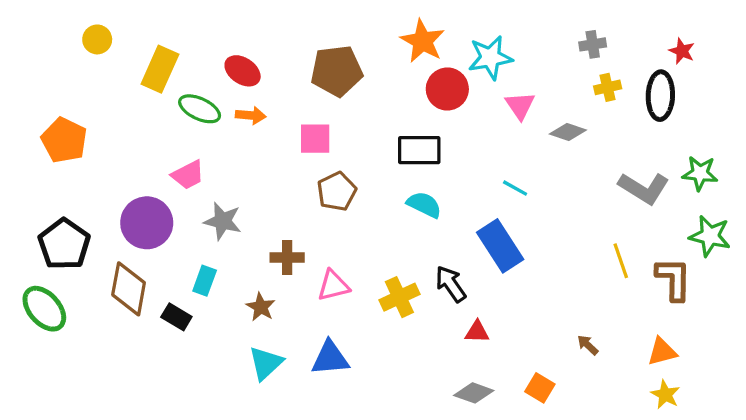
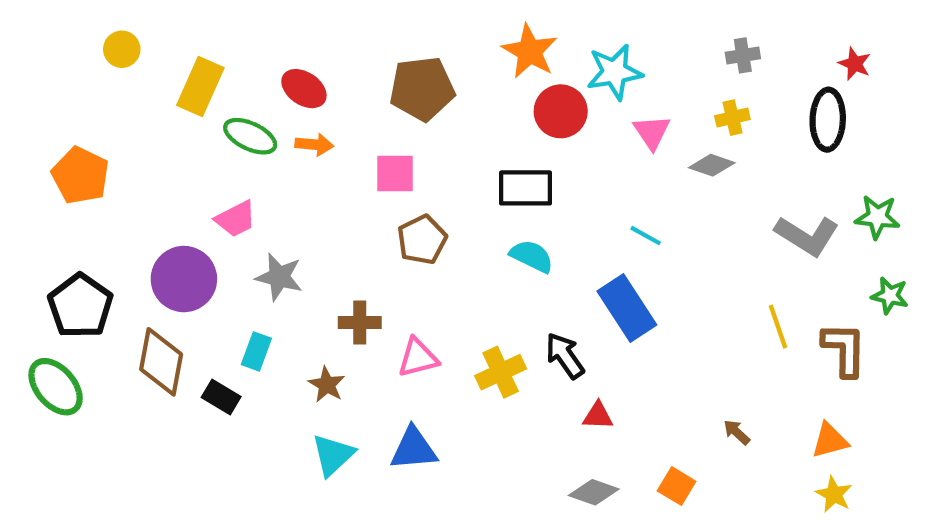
yellow cross: (608, 87) -> (732, 118), moved
green star: (710, 236) -> (890, 296), size x0.7

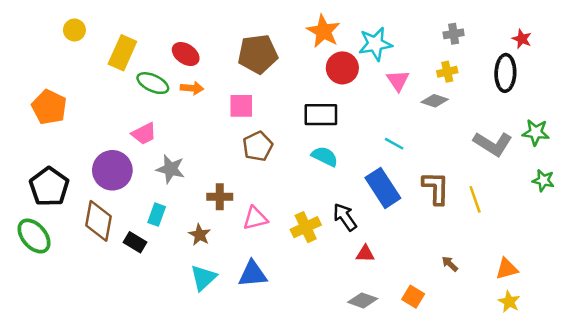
brown L-shape: (844, 349) -> (436, 188), moved

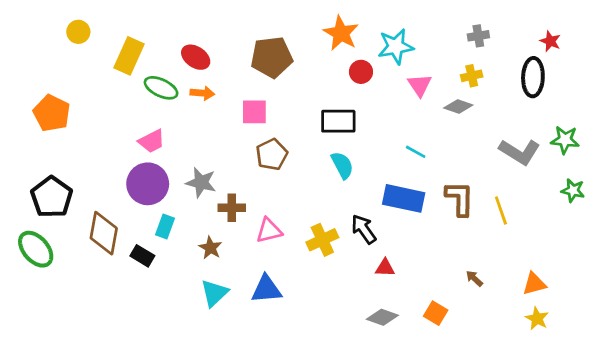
red circle: (342, 68) -> (361, 72), size x0.7
cyan semicircle: (325, 156) -> (342, 165), turned 36
gray star: (170, 169) -> (201, 182), moved
purple circle: (112, 170) -> (148, 184), moved
blue rectangle: (383, 188) -> (404, 198), turned -45

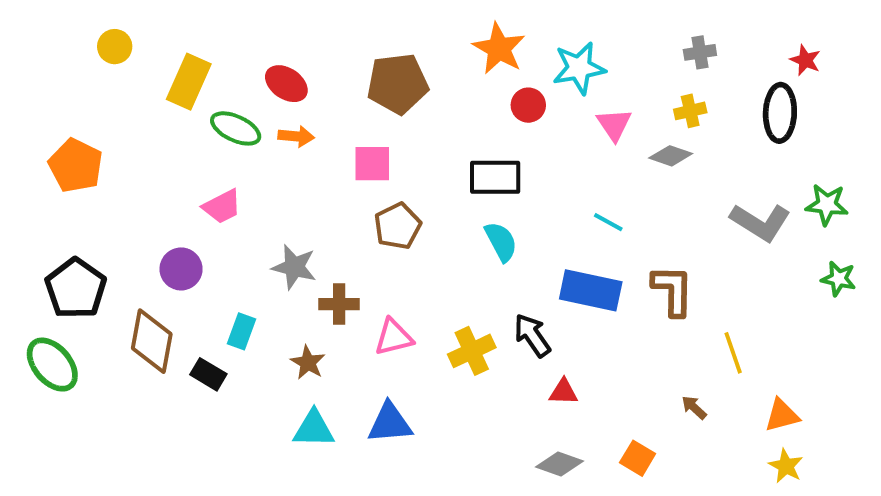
purple circle: (148, 184) -> (181, 269), moved, size x0.7
yellow line: (501, 210) -> (733, 353), moved
cyan triangle: (214, 293) -> (314, 429), turned 44

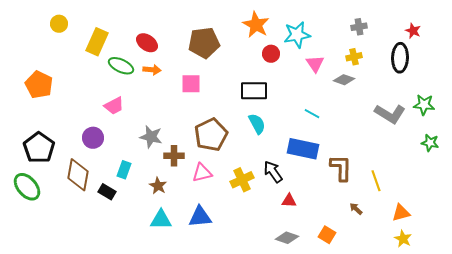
brown pentagon: (398, 226) -> (211, 135), moved, size x1.4
brown L-shape: (673, 290) -> (341, 168), moved

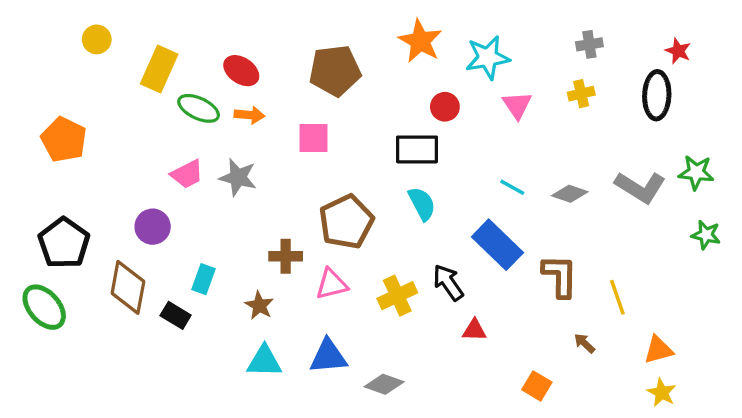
red circle: (271, 54) -> (445, 107), moved
gray diamond: (344, 80) -> (570, 194), moved
gray star: (151, 137) -> (238, 177), moved
blue rectangle: (303, 149) -> (497, 245), turned 32
gray diamond: (287, 238) -> (384, 384), moved

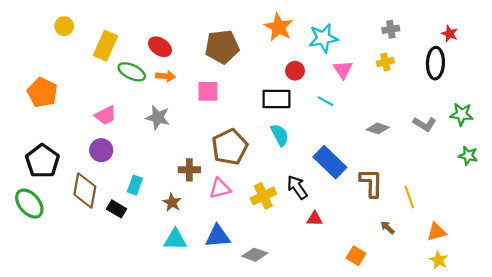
pink trapezoid: (187, 174) -> (106, 115), moved
cyan line: (512, 187) -> (325, 101), moved
gray L-shape: (640, 187) -> (425, 124), size x0.7

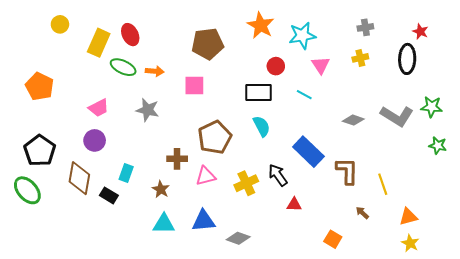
red ellipse: (160, 47) -> (130, 35), moved, turned 30
gray L-shape: (425, 124) -> (397, 116), size x1.5

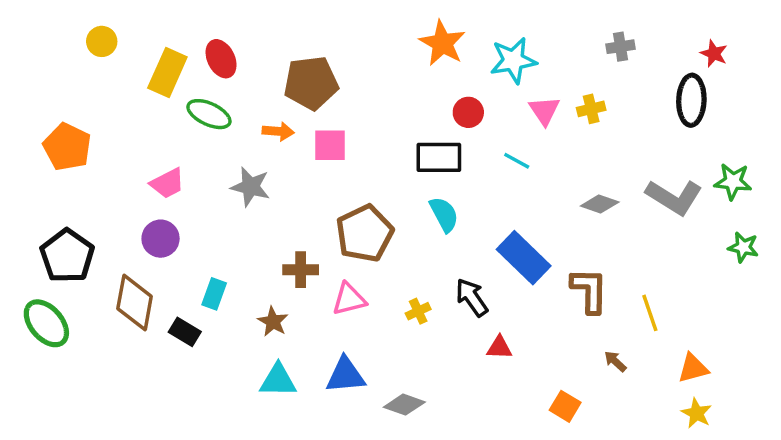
brown pentagon: (208, 44) -> (311, 83), moved
yellow cross: (360, 58) -> (591, 109), moved
orange arrow: (155, 71) -> (278, 131), moved
yellow cross: (246, 183) -> (418, 311), size x0.6

